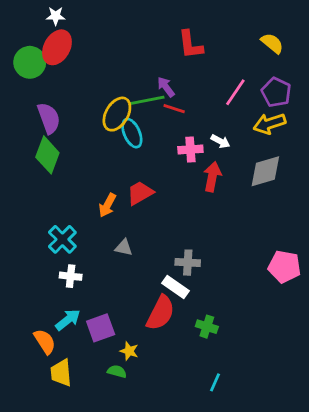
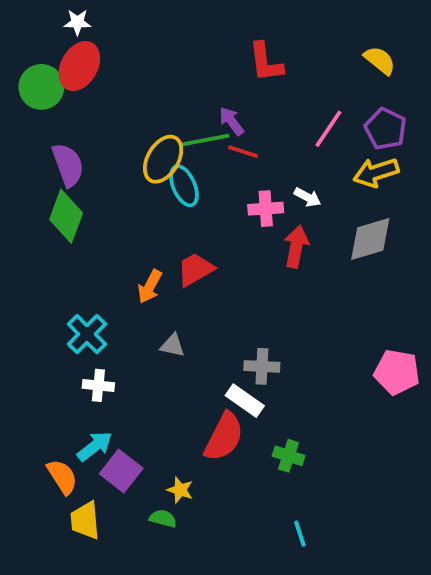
purple square: (101, 328) -> (121, 471), moved, turned -32
cyan line: (215, 382) -> (300, 534), turned -42

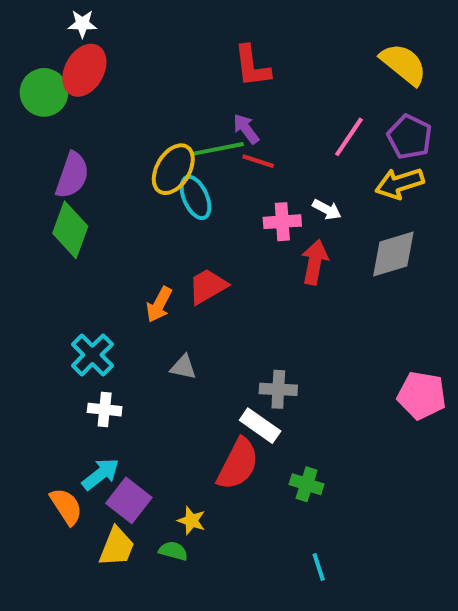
yellow semicircle: (380, 60) -> (403, 64), size x1.4
red L-shape: (266, 62) -> (252, 66), moved
purple semicircle: (68, 165) -> (72, 175), turned 39
yellow trapezoid: (85, 520) -> (117, 547), moved, turned -153

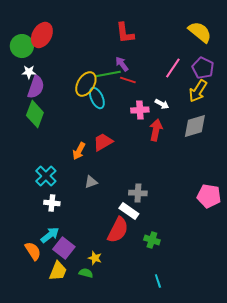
white star: (82, 24) -> (29, 72), moved
yellow arrow: (399, 183) -> (198, 91), turned -40
gray triangle: (183, 367) -> (91, 182), turned -32

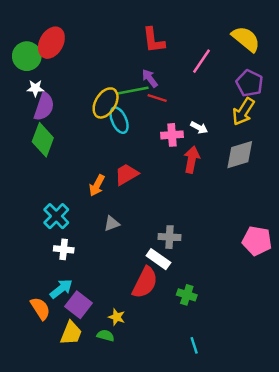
pink line: (173, 68) -> (202, 61), moved

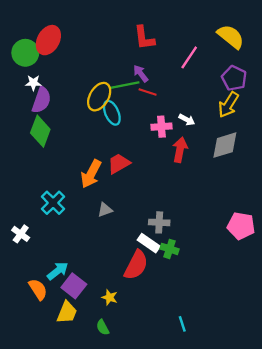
orange arrow: (97, 185) -> (91, 174), size x1.4
white cross: (64, 249) -> (21, 234), moved, turned 30
green cross: (187, 295) -> (170, 249), moved
green semicircle: (106, 336) -> (103, 327), moved, turned -133

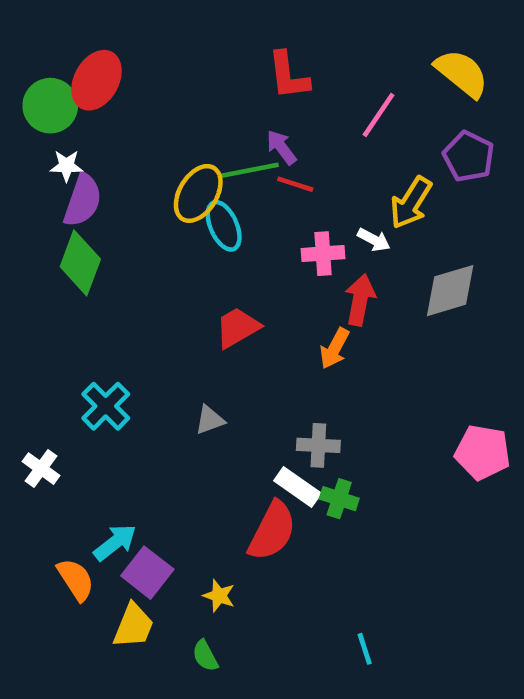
yellow arrow: (228, 105) -> (411, 203), moved
orange arrow: (91, 174) -> (335, 348), moved, size x0.7

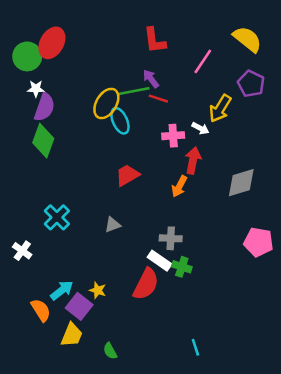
gray diamond: (450, 291) -> (241, 183), moved
yellow star: (219, 596) -> (98, 290), moved

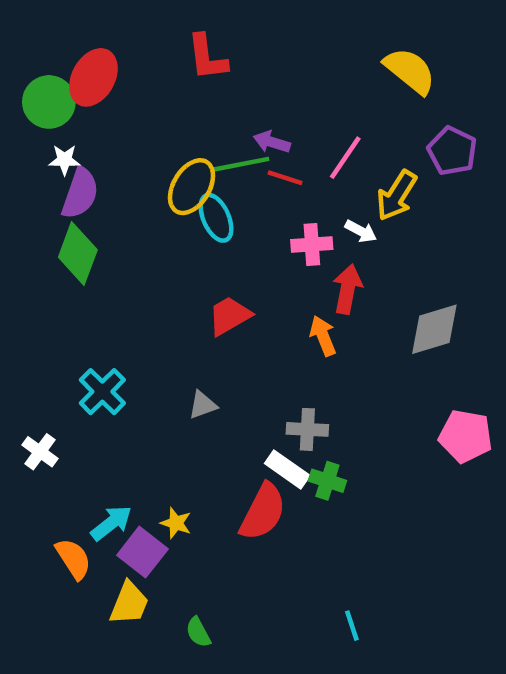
yellow semicircle: (247, 39) -> (410, 71), moved
red L-shape: (155, 40) -> (207, 57), moved
pink line: (203, 61) -> (345, 158), moved
purple arrow: (151, 79) -> (272, 142), turned -36
orange arrow: (179, 186) -> (323, 336), turned 130

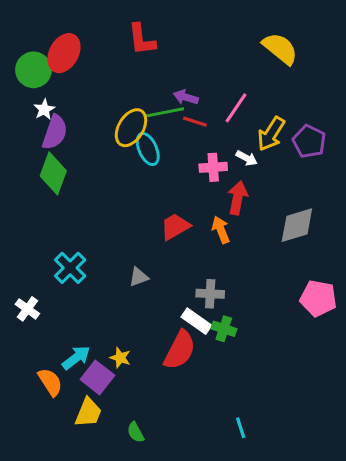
purple pentagon: (452, 151) -> (309, 141), moved
white star: (65, 160) -> (44, 109), turned -30
red trapezoid: (229, 316) -> (175, 227), moved

